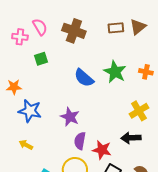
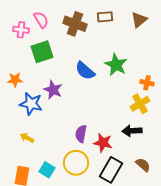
brown rectangle: (116, 28) -> (105, 17), moved
green square: (41, 59) -> (42, 52), size x1.6
orange cross: (146, 72) -> (147, 83), moved
purple star: (70, 117) -> (53, 90), moved

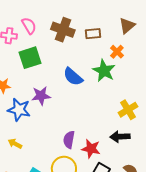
brown rectangle: (105, 17) -> (93, 34), moved
orange cross: (147, 83) -> (117, 52), moved, turned 32
purple star: (53, 90) -> (41, 96), turned -30

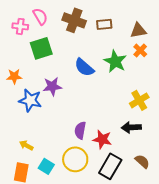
brown triangle: (127, 26) -> (138, 30), moved, turned 30
orange cross: (117, 52) -> (140, 50), moved
yellow arrow: (15, 144) -> (26, 145), moved

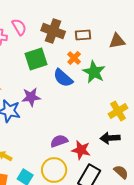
green square: (41, 48) -> (36, 59), moved
orange cross: (140, 50) -> (74, 58), moved
purple semicircle: (80, 130) -> (59, 141), turned 60

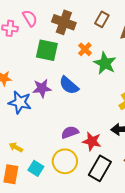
brown rectangle: (83, 35) -> (102, 19), moved, turned -56
green square: (36, 59) -> (47, 50), turned 30
blue semicircle: (63, 78) -> (69, 85), moved

